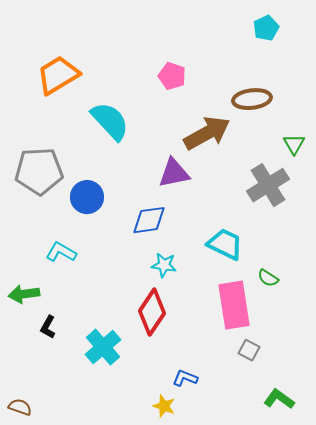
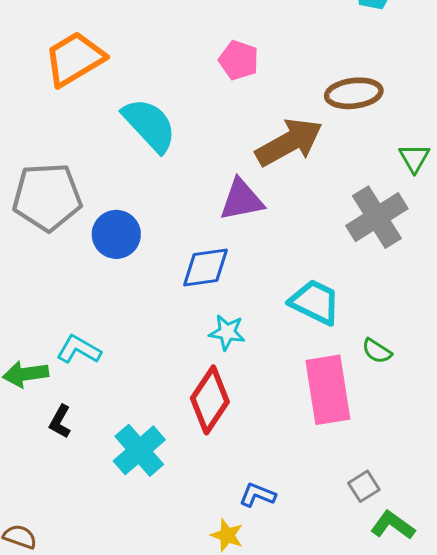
cyan L-shape: (61, 252) -> (79, 350), moved
gray square: (249, 350) -> (364, 486), moved, turned 30

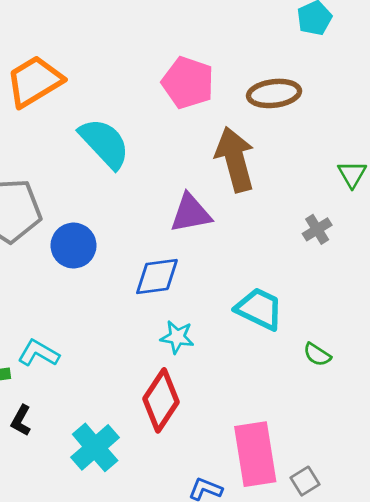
pink pentagon: (239, 60) -> (188, 83), size x1.4
brown ellipse: (354, 93) -> (274, 93), moved
brown arrow: (289, 142) -> (235, 159), turned -76
gray cross: (377, 217) -> (317, 229), size x0.5
pink rectangle: (328, 390) -> (255, 454), moved

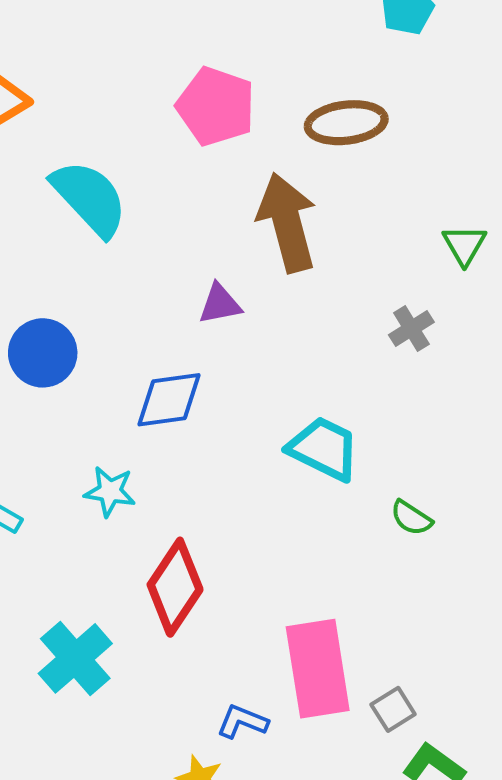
purple triangle: (191, 213) -> (220, 304), size x0.7
cyan star: (177, 337) -> (110, 491), moved

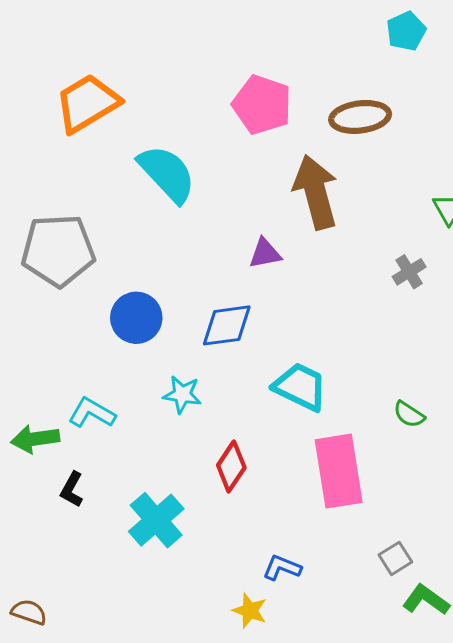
blue circle: (43, 353) -> (136, 318), moved
cyan trapezoid: (324, 449) -> (300, 387), moved
red diamond: (175, 587) -> (231, 466), size x0.7
pink rectangle: (318, 669) -> (339, 471), moved

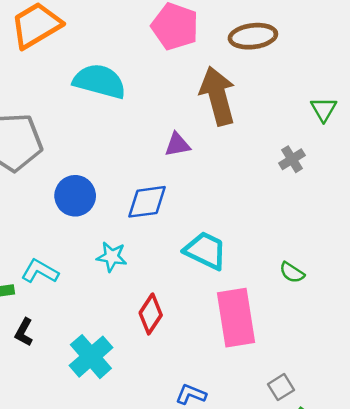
cyan semicircle: (167, 174) -> (99, 81), turned -32

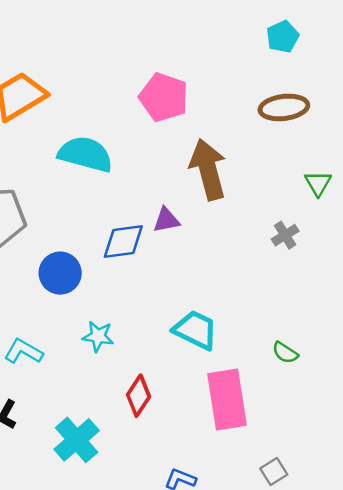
brown ellipse: (253, 36) -> (284, 107), moved
blue diamond: (147, 202) -> (123, 241), moved

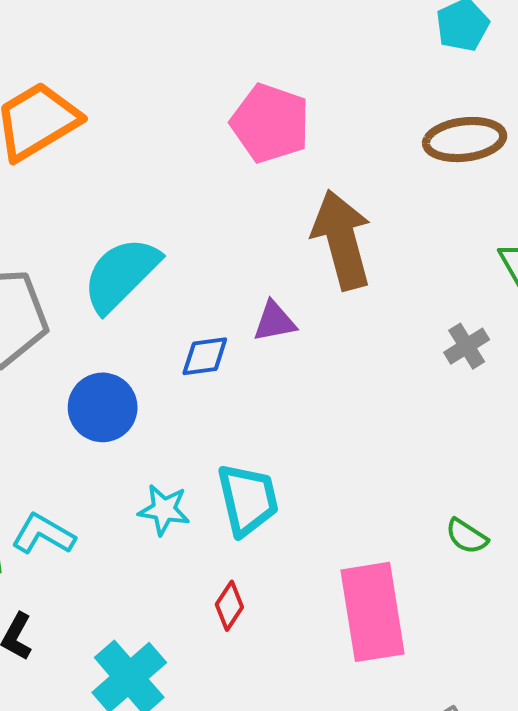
cyan semicircle: (85, 154) -> (121, 274), moved, turned -60
blue diamond: (123, 241) -> (205, 356), size x0.7
cyan trapezoid: (195, 330) -> (248, 499), moved, turned 51
red diamond: (139, 396) -> (229, 606), size x0.7

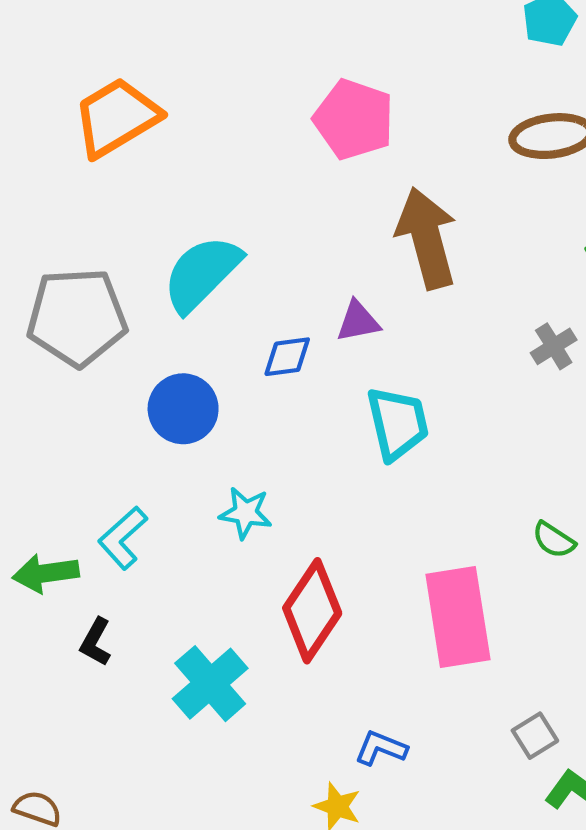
cyan trapezoid: (248, 499) -> (398, 423), moved
cyan L-shape: (43, 534) -> (123, 538), turned -72
red diamond: (229, 606) -> (312, 611), size x2.0

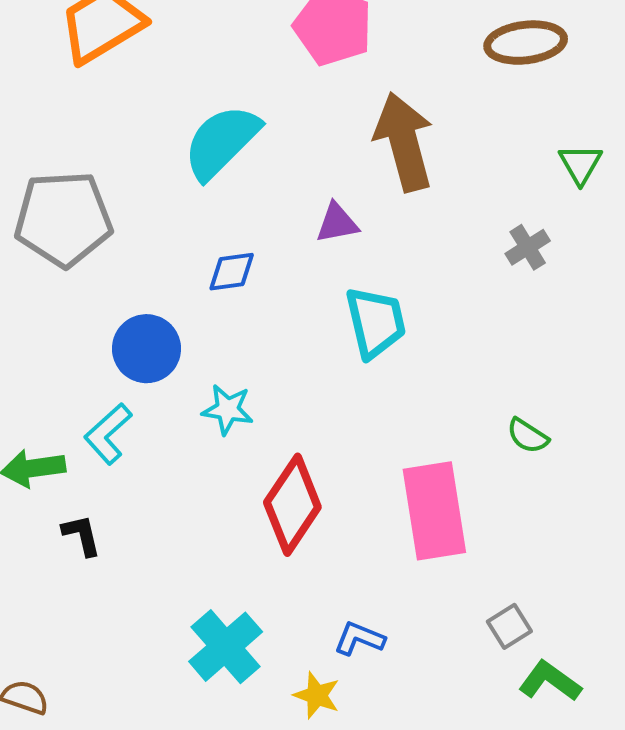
cyan semicircle: (202, 273) -> (221, 142), moved
blue diamond: (287, 357) -> (232, 272), moved
blue circle: (183, 409) -> (146, 349), moved
black L-shape: (96, 642) -> (82, 535), turned 138
cyan cross: (210, 684) -> (226, 647), moved

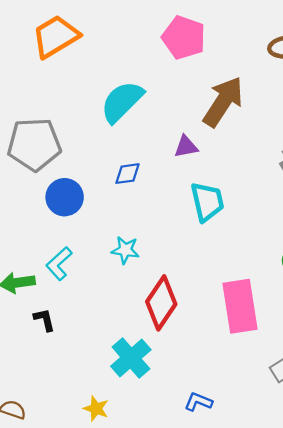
brown arrow: (404, 142) -> (223, 102), turned 48
blue circle: (146, 349) -> (65, 197), moved
blue L-shape: (359, 639) -> (198, 402), moved
cyan cross: (226, 647) -> (131, 358), moved
yellow star: (317, 695) -> (96, 409), moved

